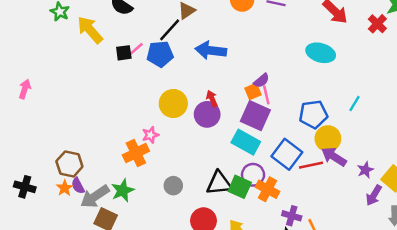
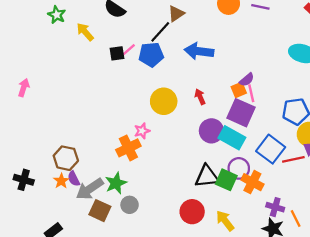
yellow arrow: (90, 30) -> (85, 32), size x0.7
purple circle: (207, 114) -> (211, 131), moved
gray circle: (173, 186) -> (130, 205), moved

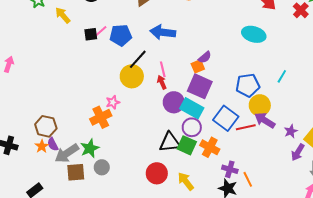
black line: (160, 32) -> (138, 59), moved
pink line: (251, 93) -> (163, 69), moved
red arrow: (200, 97) -> (162, 82), moved
purple circle: (239, 168) -> (192, 127), moved
brown square: (100, 211) -> (76, 172), turned -30

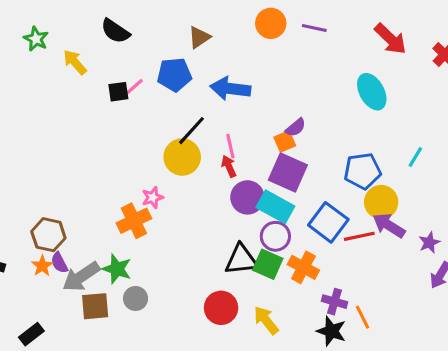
cyan ellipse: (254, 34) -> (372, 92), turned 45
blue pentagon: (121, 35) -> (174, 75), moved
green star: (90, 148) -> (117, 269), turned -30

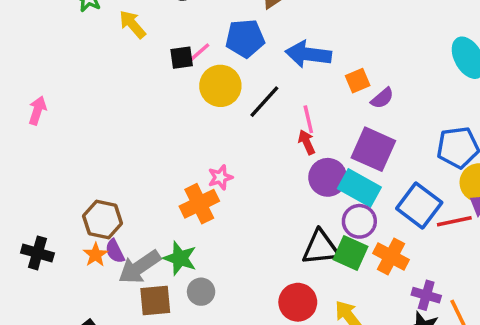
orange square: (285, 141) -> (358, 81), moved
yellow circle: (182, 157) -> (220, 86), moved

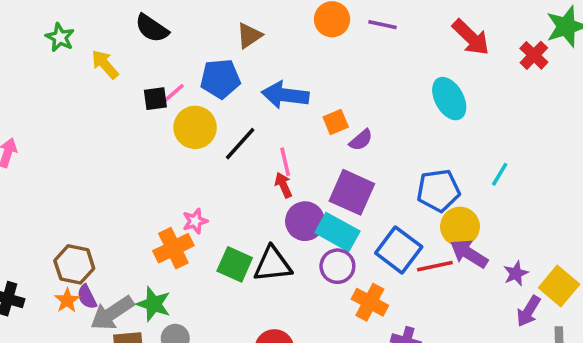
black triangle: (321, 248) -> (273, 264), moved
green square: (351, 253) -> (235, 264), moved

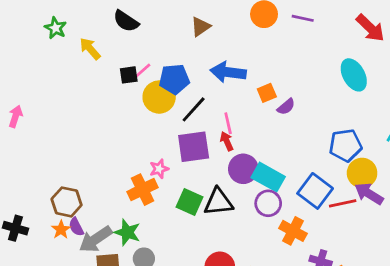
blue pentagon: (220, 79) -> (174, 79), moved
purple square: (352, 192) -> (194, 147), moved, turned -32

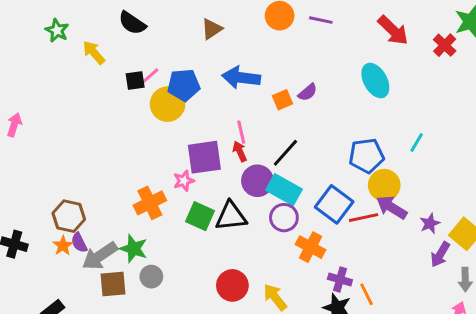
purple semicircle: (286, 107) -> (308, 92), moved
black line: (194, 109) -> (285, 153), moved
pink star: (159, 169) -> (184, 181), moved

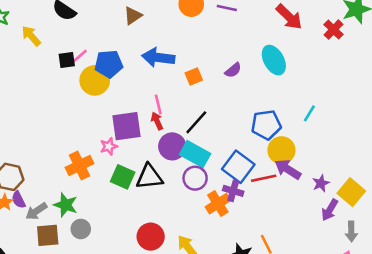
purple semicircle: (308, 92) -> (233, 70), moved
orange cross: (311, 247) -> (218, 204), turned 30
gray arrow: (100, 256) -> (36, 211), size x0.7
purple cross: (340, 280) -> (233, 191), moved

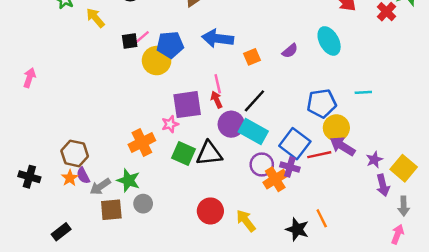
cyan line: (309, 113) -> (363, 92), turned 56
purple circle: (195, 178) -> (262, 165), moved
purple arrow: (330, 210) -> (383, 185), turned -45

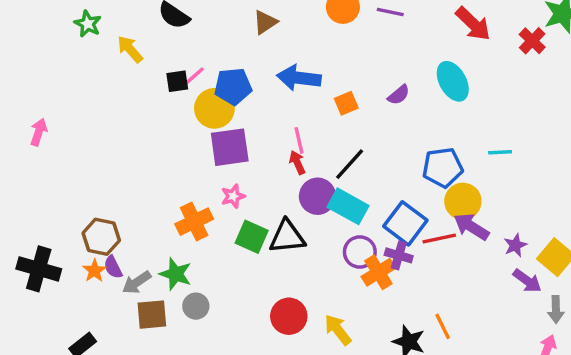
purple square: (187, 105) -> (230, 147), moved
black cross: (29, 177) -> (39, 269), size x1.4
purple arrow: (383, 185) -> (527, 281), turned -40

